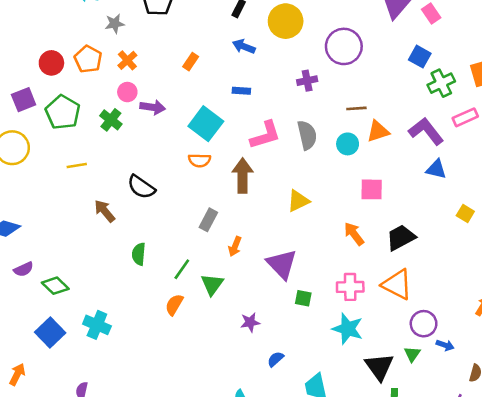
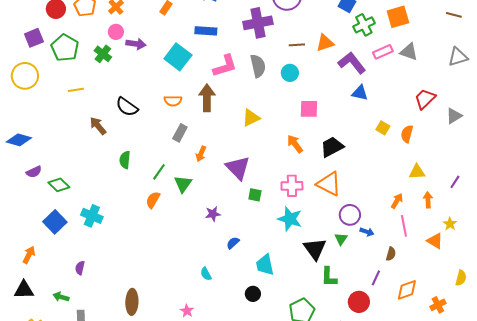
purple cross: (307, 81) -> (258, 23), size x1.8
blue rectangle: (241, 91) -> (206, 31), size x1.5
orange triangle: (378, 131) -> (325, 43), moved
orange semicircle: (200, 160) -> (173, 101), moved

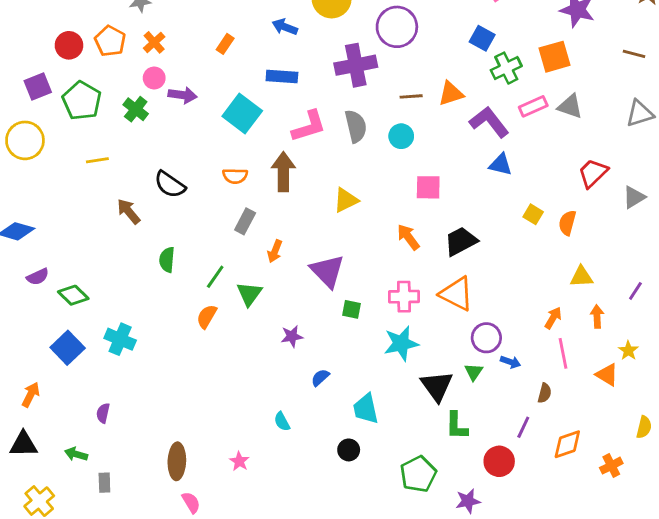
cyan star: (290, 219) -> (401, 343), turned -30
pink star: (187, 311) -> (239, 461), moved

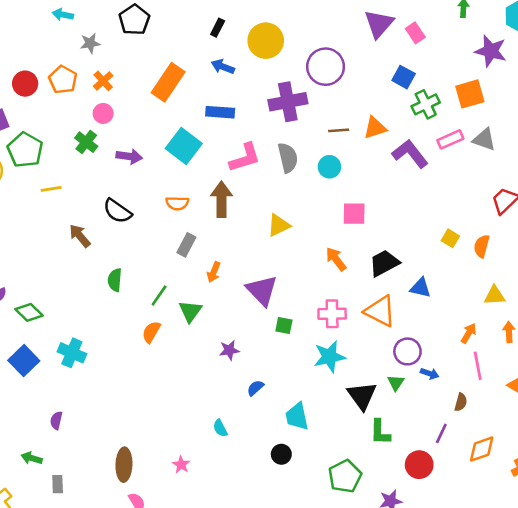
orange rectangle: (225, 44) -> (168, 82), size x2.0
purple arrow: (183, 95) -> (129, 156), moved
green pentagon: (82, 101) -> (25, 150), moved
blue triangle: (501, 165) -> (420, 288), moved

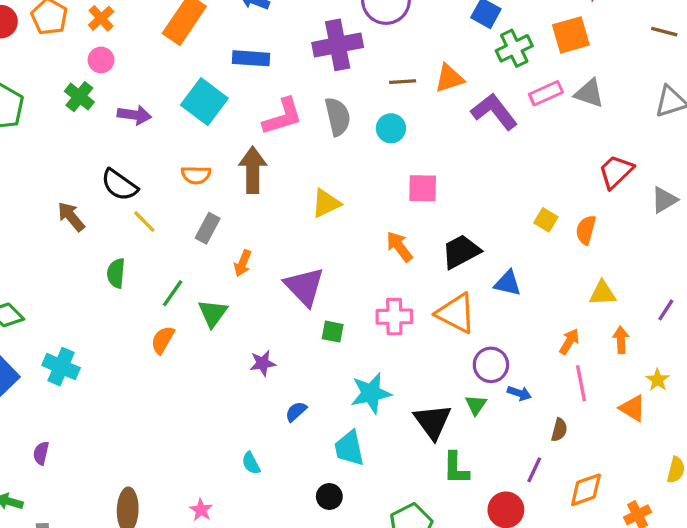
yellow line: (51, 189) -> (144, 222), moved, turned 54
cyan star: (329, 357) -> (371, 393), moved

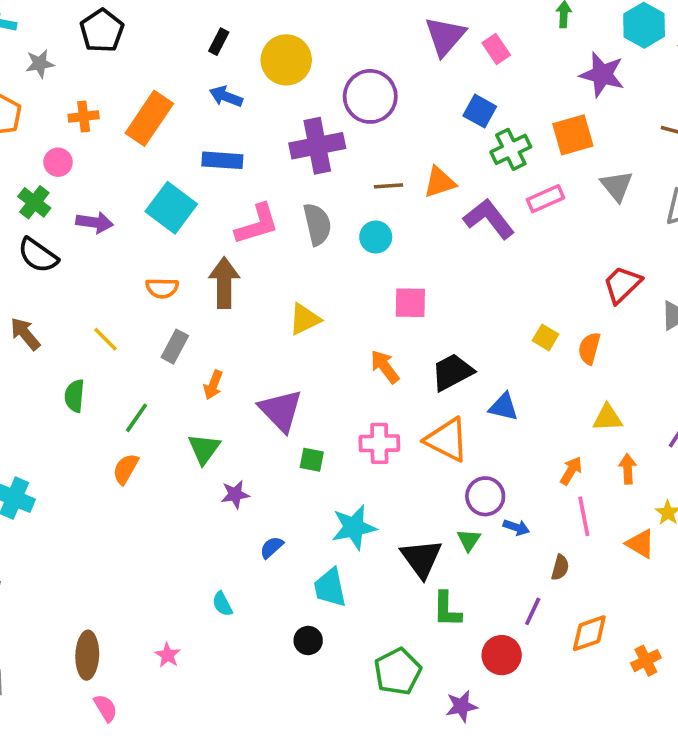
orange cross: (101, 18) -> (84, 117), moved, turned 35
gray triangle: (589, 93) -> (617, 186), moved, turned 32
black semicircle: (119, 185) -> (38, 255), moved
green triangle: (213, 313) -> (204, 449), moved

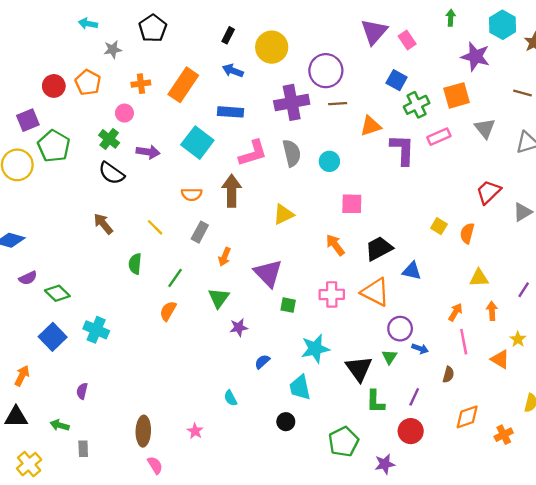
brown line: (388, 186) -> (338, 104), moved
purple L-shape: (489, 219) -> (402, 150), turned 40
purple line: (533, 611) -> (414, 397), moved

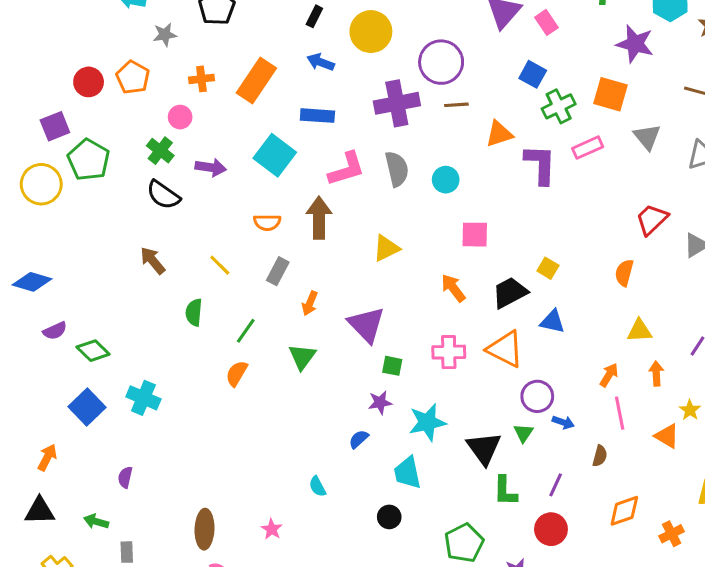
orange square: (457, 95) -> (611, 94), turned 32
yellow square: (439, 226) -> (548, 268), moved
purple star: (239, 327) -> (380, 402), moved

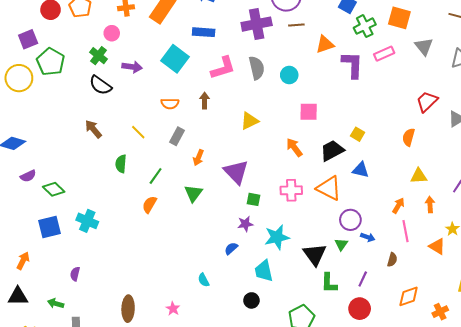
brown arrow: (319, 218) -> (205, 101), size x0.6
blue square: (87, 407) -> (50, 227), turned 30

